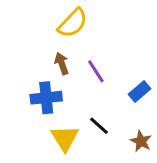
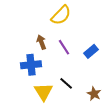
yellow semicircle: (73, 23) -> (61, 15), moved
blue rectangle: (139, 92) -> (91, 51), moved

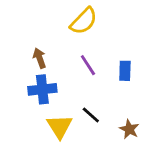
brown arrow: (41, 42) -> (40, 58), moved
blue rectangle: (91, 51) -> (125, 71), turned -48

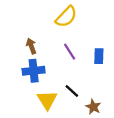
brown star: (129, 129) -> (93, 107), moved

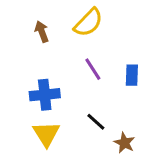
brown arrow: (31, 46) -> (42, 32), moved
yellow triangle: (47, 100) -> (46, 134), moved

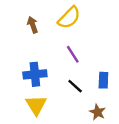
blue rectangle: (132, 75) -> (103, 80), moved
black line: (96, 122) -> (75, 86), moved

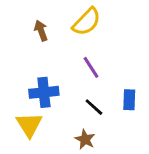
yellow triangle: (36, 105) -> (29, 125), moved
brown star: (98, 112) -> (85, 139), moved

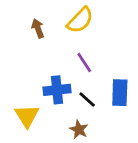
blue cross: (44, 92) -> (57, 90), moved
blue rectangle: (129, 100) -> (120, 93), size x1.4

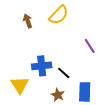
purple line: (84, 63) -> (90, 46), moved
blue rectangle: (120, 93) -> (85, 92), moved

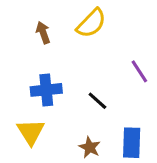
blue cross: (42, 66) -> (46, 90), moved
black line: (64, 73) -> (97, 101), moved

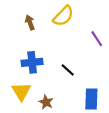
purple line: (139, 71) -> (97, 39), moved
brown star: (90, 147) -> (46, 102), moved

